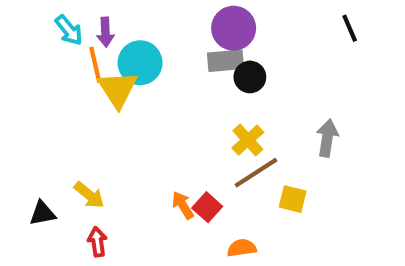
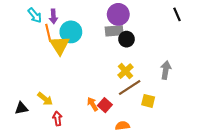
red arrow: (97, 242) -> (57, 118), moved

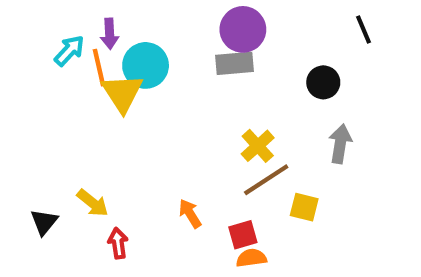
cyan arrow: (35, 15) -> (69, 51), moved, turned -98
black circle: (127, 39) -> (323, 82), moved
red square: (105, 105) -> (243, 235), moved, turned 32
black triangle: (21, 108) -> (44, 222), turned -40

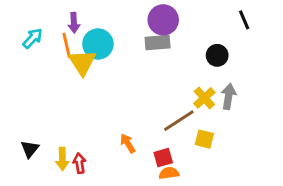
cyan arrow: (69, 51) -> (33, 38), moved
yellow cross: (258, 146) -> (204, 98), moved
yellow arrow: (93, 203) -> (62, 159), moved, turned 50

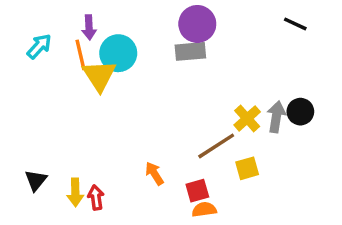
black line: (244, 20) -> (295, 24), turned -42
black circle: (217, 55) -> (300, 112), moved
yellow square: (204, 139) -> (247, 168), turned -30

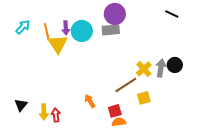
purple arrow: (89, 27) -> (66, 28), moved
cyan circle: (118, 53) -> (82, 31), moved

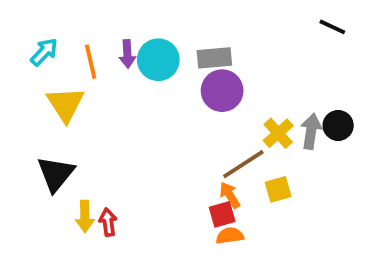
purple circle: (115, 14) -> (222, 91), moved
yellow triangle: (58, 44) -> (65, 104), moved
orange arrow: (90, 101) -> (230, 195), moved
black triangle: (21, 105) -> (56, 174), moved, size x1.5

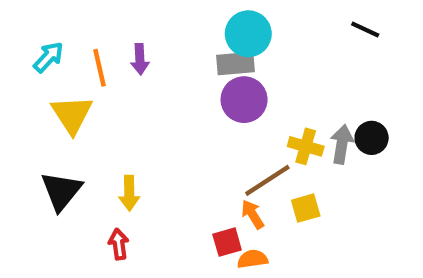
cyan circle: (158, 60) -> (248, 34), moved
yellow cross: (278, 133) -> (306, 146), turned -32
red square: (222, 214) -> (227, 242), moved
yellow arrow: (85, 216) -> (129, 193), moved

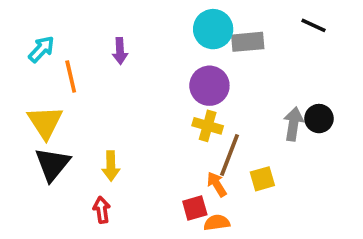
gray rectangle: (236, 63) -> (248, 42), moved
orange line: (99, 68) -> (71, 77), moved
yellow triangle: (72, 114) -> (45, 122), moved
yellow cross: (306, 146) -> (208, 126), moved
brown line: (267, 180) -> (230, 155), turned -36

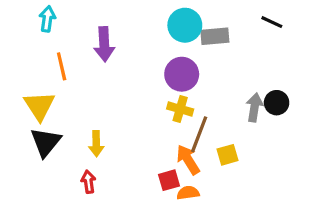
cyan arrow: (41, 49) -> (47, 19), moved, turned -35
purple arrow: (120, 51) -> (104, 44), size x1.5
orange arrow: (217, 184) -> (188, 160), size x1.4

